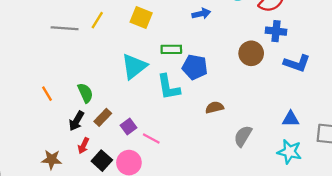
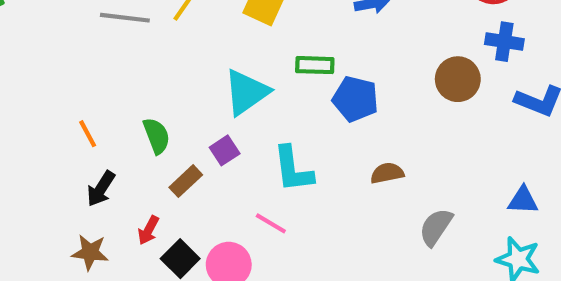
cyan L-shape: (168, 87) -> (293, 169), moved
black arrow: (76, 121) -> (101, 189), moved
purple square: (129, 127) -> (225, 150), moved

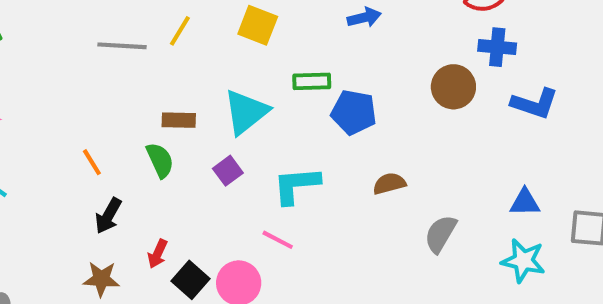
cyan L-shape: (293, 169) -> (296, 185), turned 96
brown rectangle: (186, 181) -> (179, 120), moved, turned 48

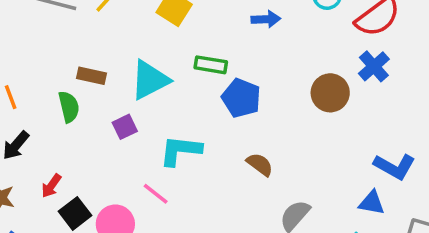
blue cross: (497, 47) -> (374, 66), turned 32
blue L-shape: (535, 104) -> (395, 167), moved
brown semicircle: (389, 184) -> (260, 164), turned 40

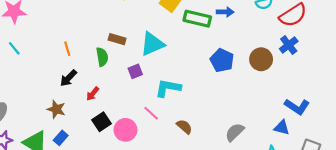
green rectangle: (211, 65) -> (197, 19), moved, size x1.4
blue pentagon: (241, 98) -> (222, 60), moved
brown semicircle: (260, 164) -> (184, 127), moved
red arrow: (51, 186) -> (93, 94), moved

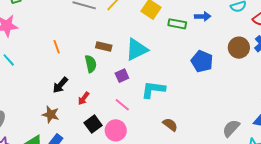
green rectangle: (197, 19) -> (177, 24), size x0.7
orange line: (67, 49) -> (57, 47), moved
brown circle: (261, 59) -> (239, 48), moved
pink line: (151, 113) -> (122, 105), moved
gray semicircle: (235, 132) -> (231, 128), moved

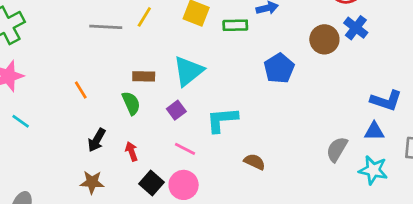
blue pentagon: (202, 61) -> (279, 68), turned 30
red arrow: (84, 98) -> (131, 151), turned 136

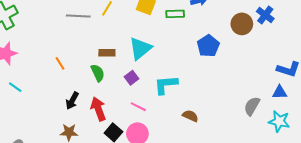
red arrow: (131, 151) -> (98, 109), size x1.6

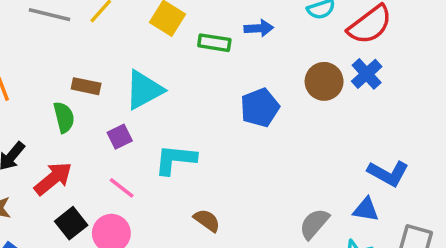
red arrow: (98, 109) -> (53, 179), turned 60

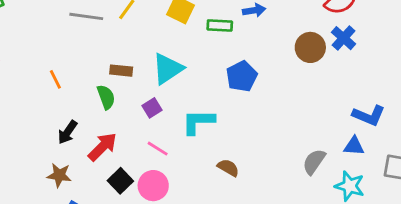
blue pentagon: (260, 108) -> (242, 76), moved

